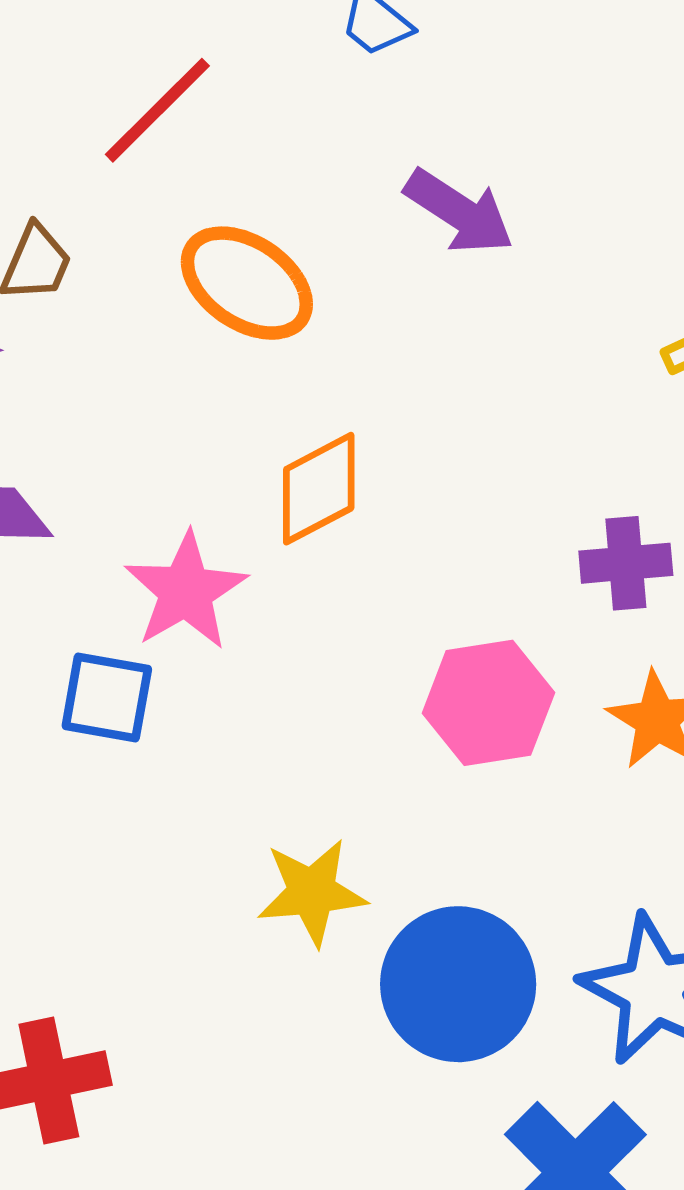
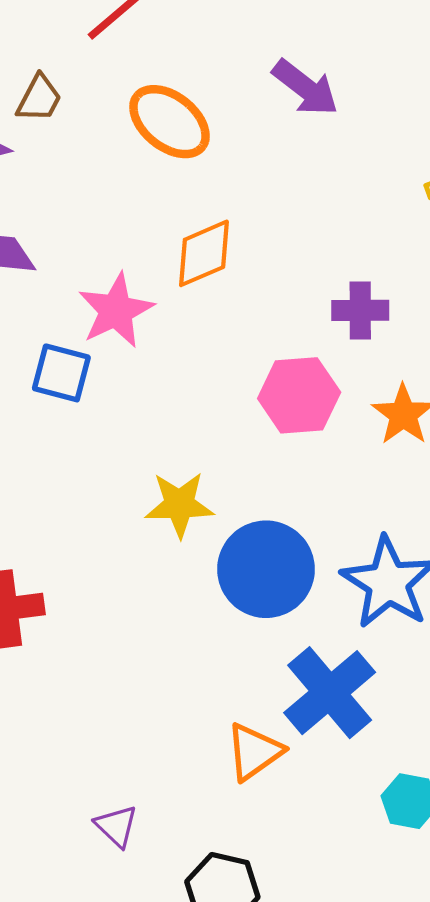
purple cross: (626, 563) -> (360, 310), moved

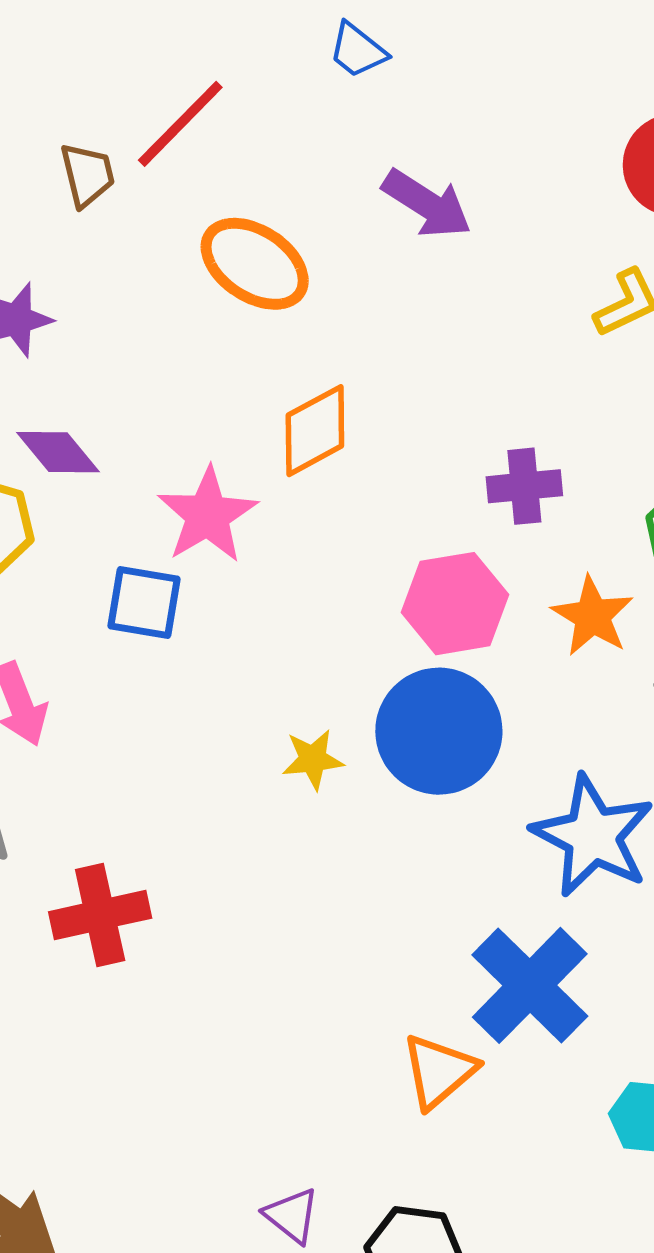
brown trapezoid: (39, 98) -> (87, 175), moved, turned -36
yellow star: (179, 505) -> (313, 759), size x0.7
blue circle: (266, 569) -> (439, 731), moved
purple triangle: (116, 826) -> (292, 1216), moved

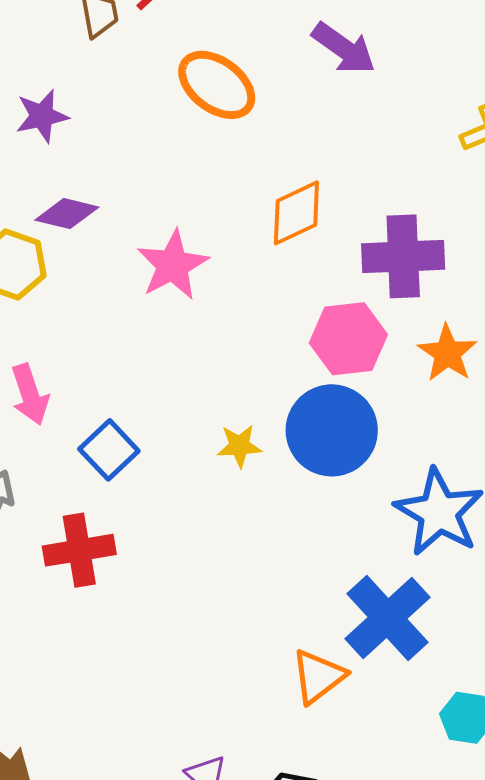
orange diamond: (315, 431) -> (296, 213), moved
purple diamond: (58, 452) -> (67, 214), turned -40
purple cross: (524, 486) -> (403, 256), size x1.5
blue square: (144, 603) -> (109, 450), moved, turned 34

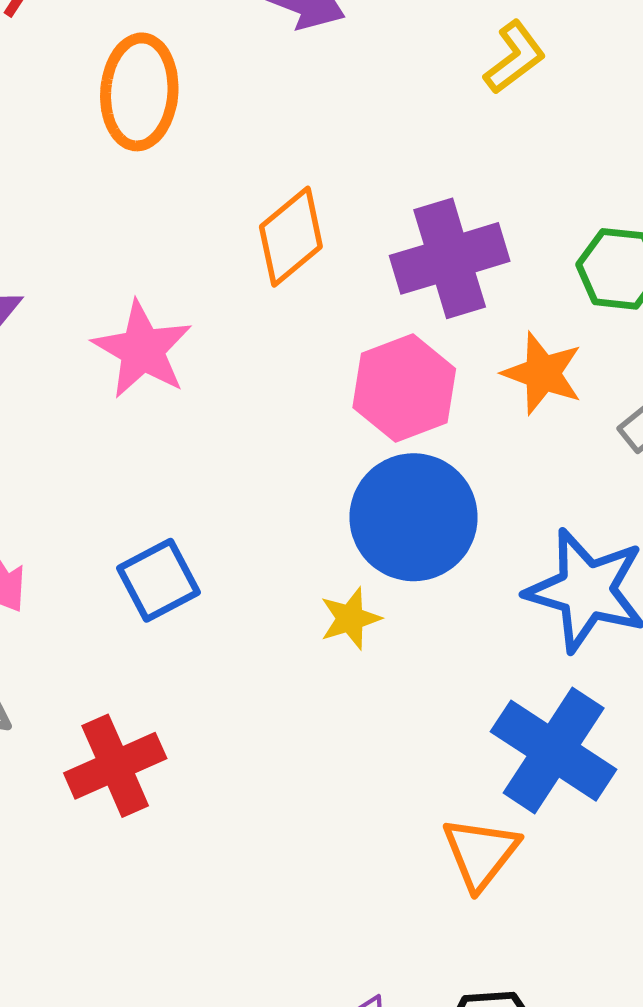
orange ellipse: (217, 85) -> (139, 92), turned 72
yellow star: (239, 446) -> (350, 618), moved
blue square: (109, 450) -> (158, 580), moved, turned 30

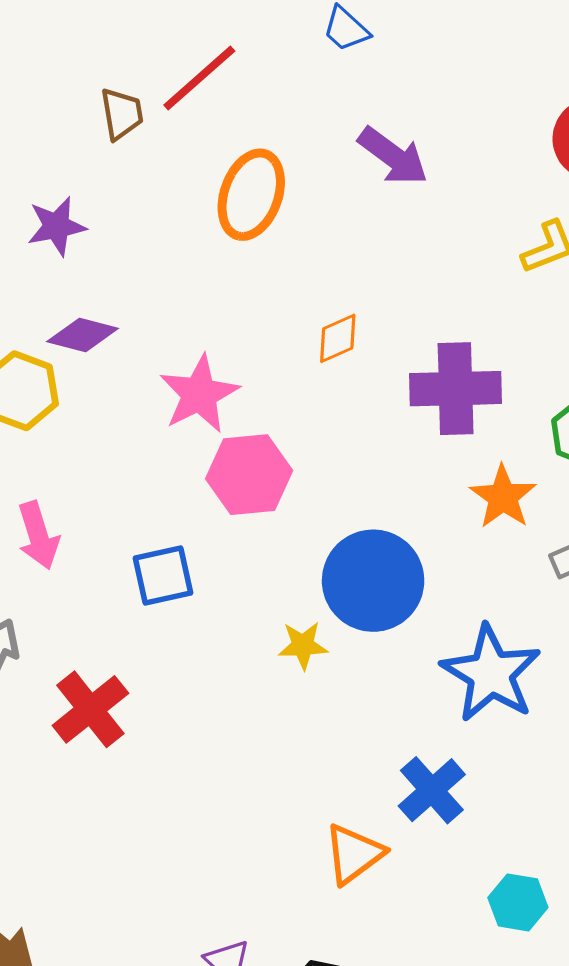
orange diamond: (291, 237) -> (338, 338), size x0.7
pink hexagon: (404, 388) -> (249, 475), moved
blue cross: (554, 751) -> (432, 790), size x0.7
red cross: (115, 766) -> (90, 709), turned -30

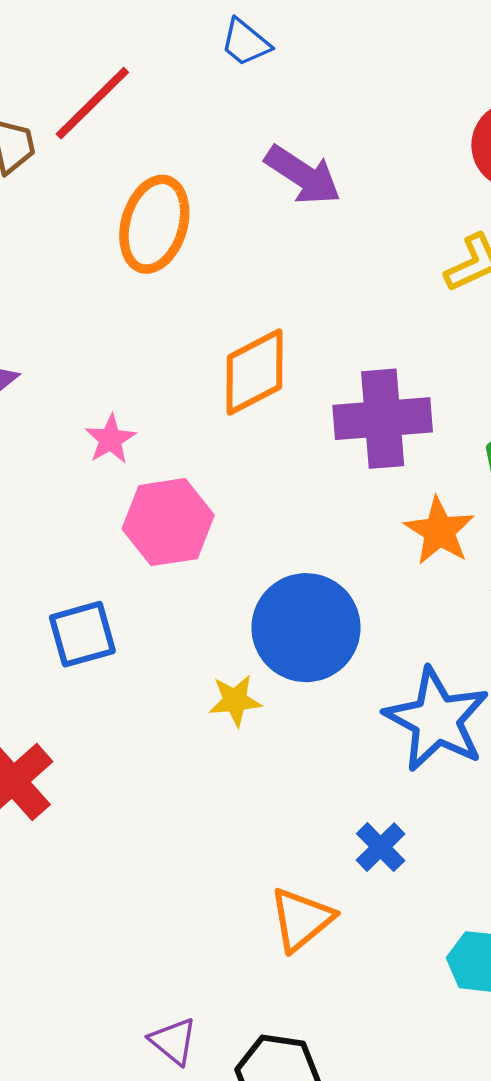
orange diamond: (338, 338) -> (254, 372), size x1.6
pink star: (199, 394) -> (110, 439), size x0.6
blue cross: (432, 790) -> (381, 847), size x0.7

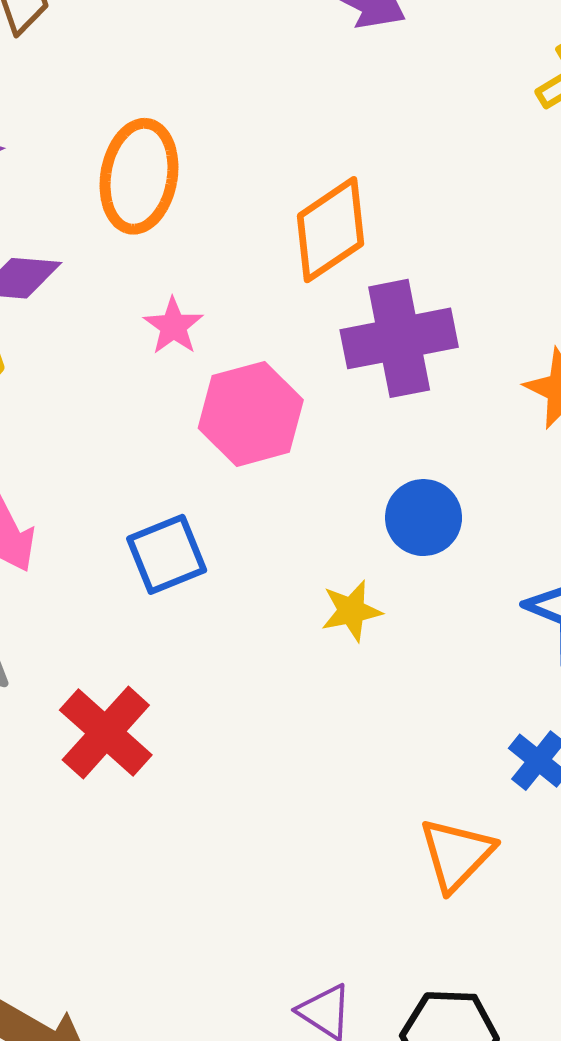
orange ellipse: (154, 224) -> (139, 176), moved
purple cross: (383, 419) -> (399, 338), moved
blue circle: (306, 628) -> (424, 518), size x0.6

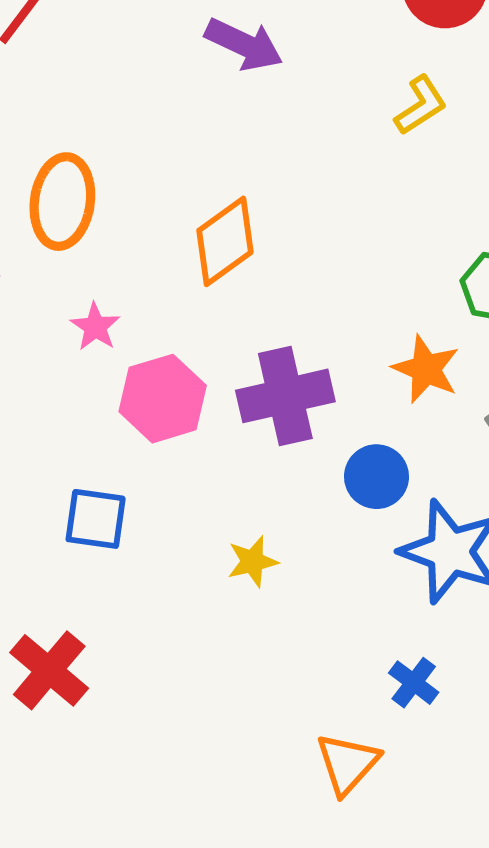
purple cross: (399, 338) -> (285, 396), moved
blue circle: (424, 518) -> (376, 477), moved
blue square: (167, 554) -> (96, 519), turned 32

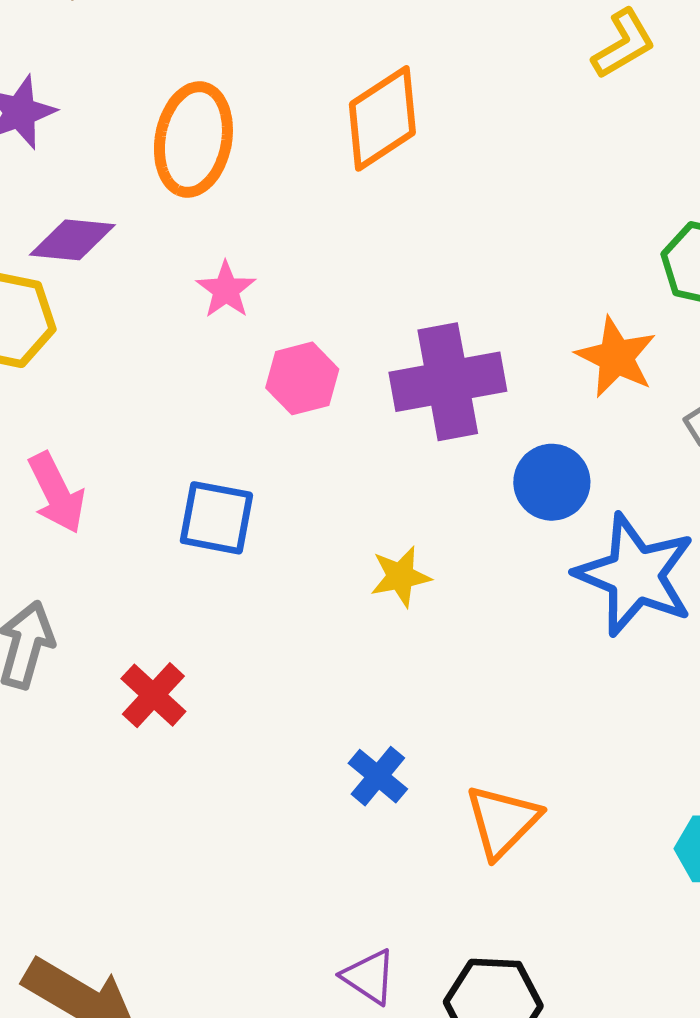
orange diamond: (225, 241) -> (382, 118), moved
pink hexagon: (163, 399) -> (302, 378), size x0.7
red cross: (49, 670) -> (153, 695), size x0.7
blue cross: (414, 683) -> (378, 776), moved

